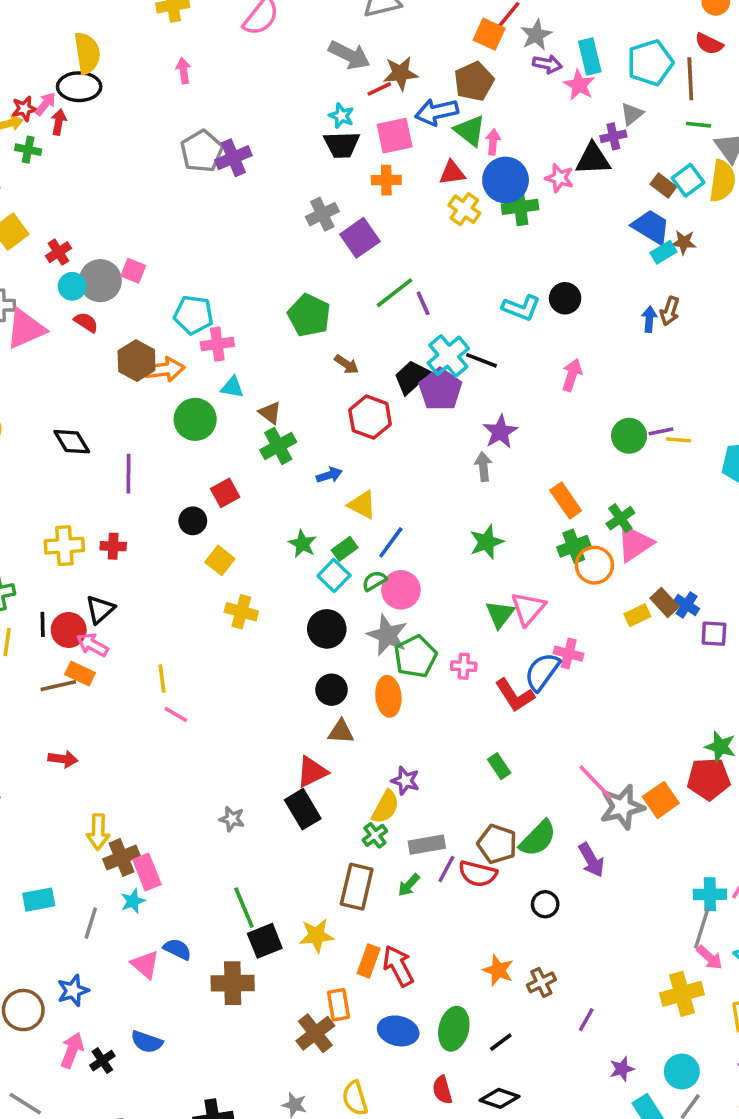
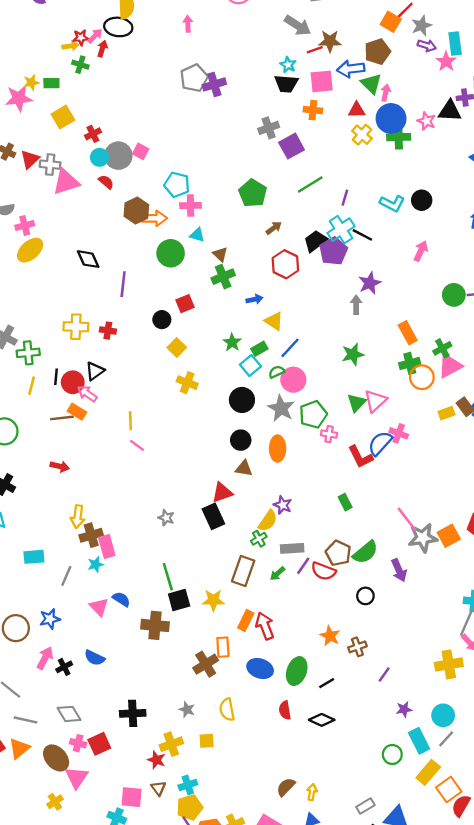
purple line: (423, 303) -> (345, 198), moved, turned 35
brown arrow: (347, 364) -> (274, 228), turned -77
green pentagon: (415, 656) -> (313, 414), moved

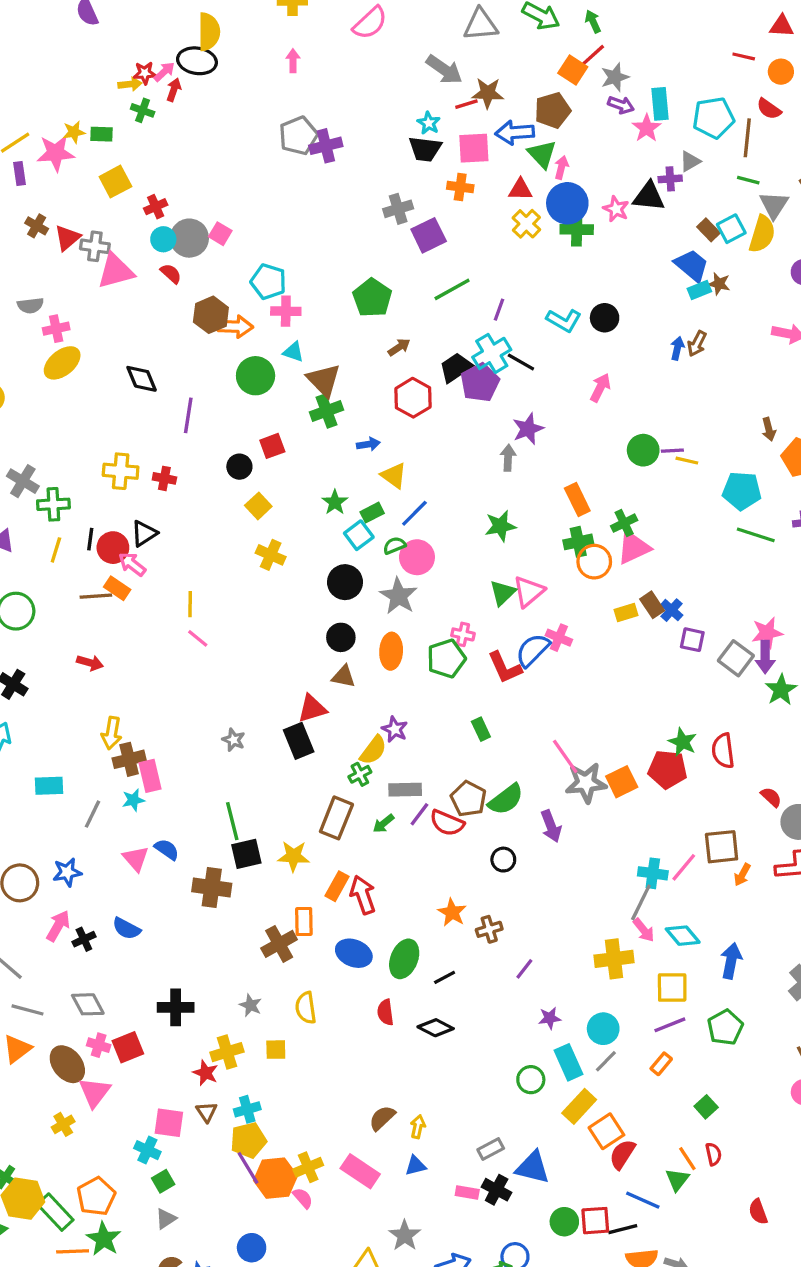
brown triangle: (220, 254) -> (324, 380), size x1.6
green pentagon: (313, 414) -> (446, 659), moved

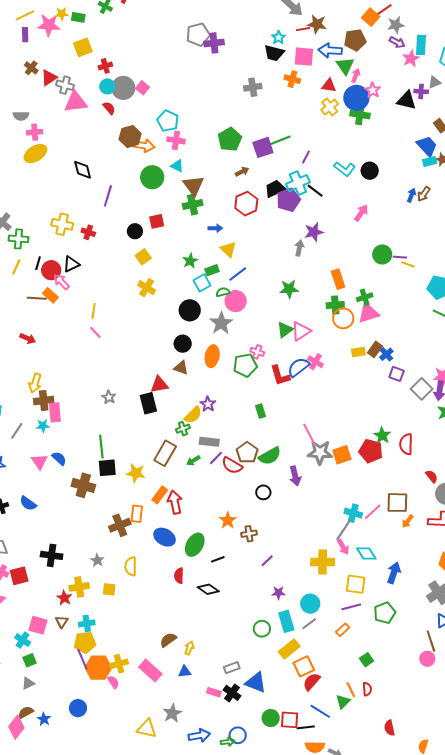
pink star: (616, 209) -> (373, 90), moved
purple square: (429, 235) -> (263, 147), moved
brown rectangle: (652, 605) -> (375, 349), turned 63

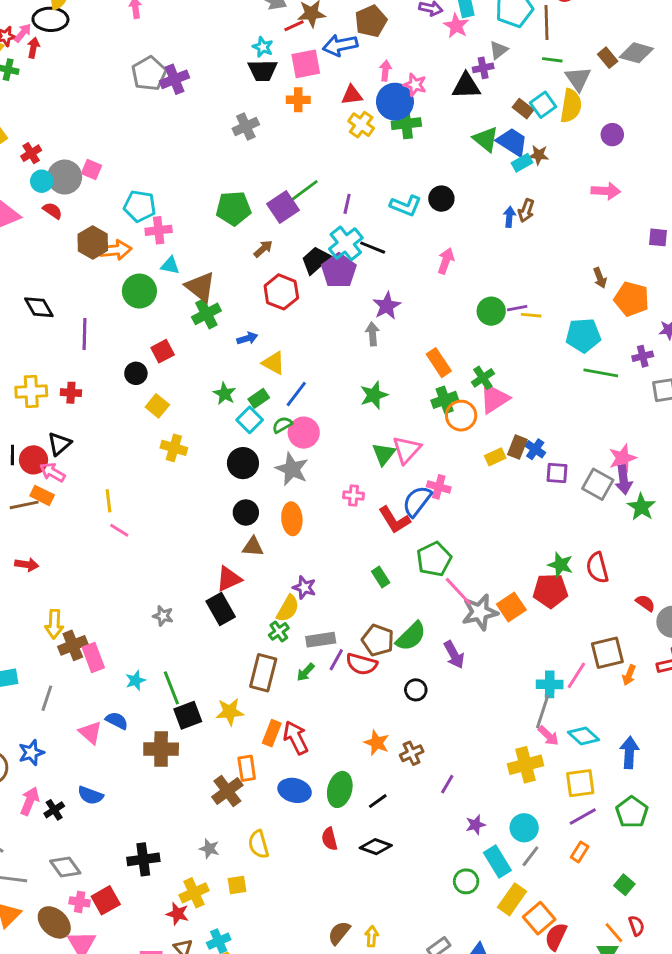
green triangle: (345, 66) -> (486, 139), moved
green pentagon: (230, 139) -> (234, 208), turned -30
green pentagon: (245, 365) -> (434, 559), moved
cyan star: (43, 426) -> (135, 680), moved

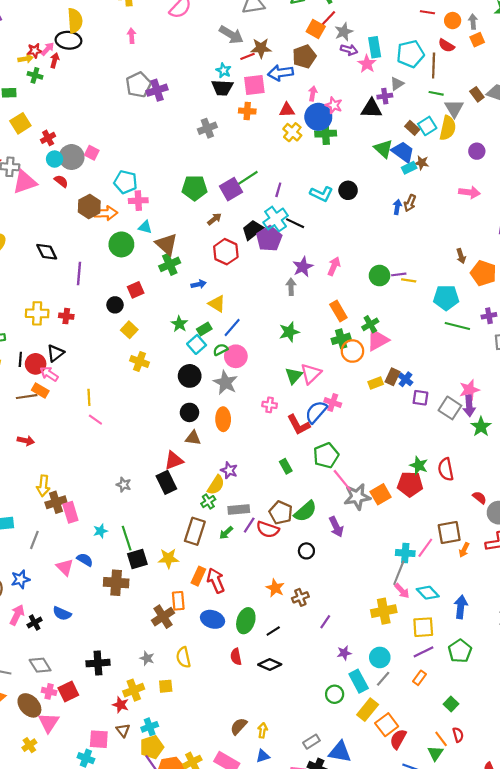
pink arrow: (446, 261) -> (334, 266), moved

